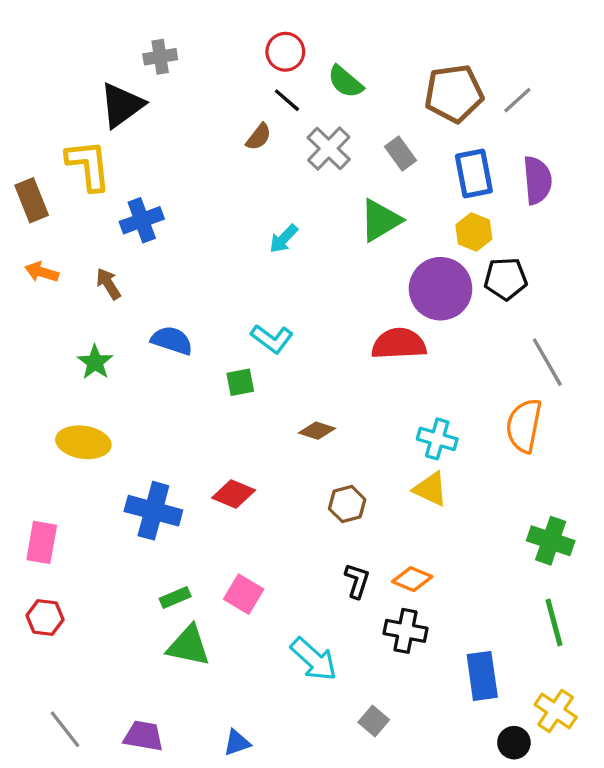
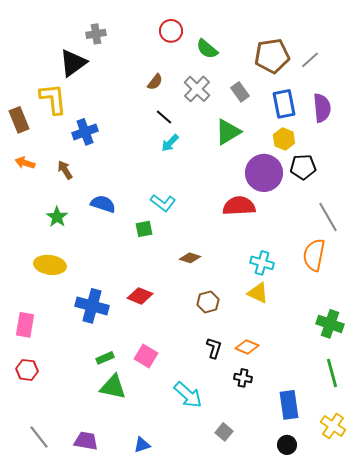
black line: (287, 100) -> (164, 117), moved
black cross: (405, 631) -> (243, 378), size x0.7
black circle: (514, 743) -> (287, 445), moved

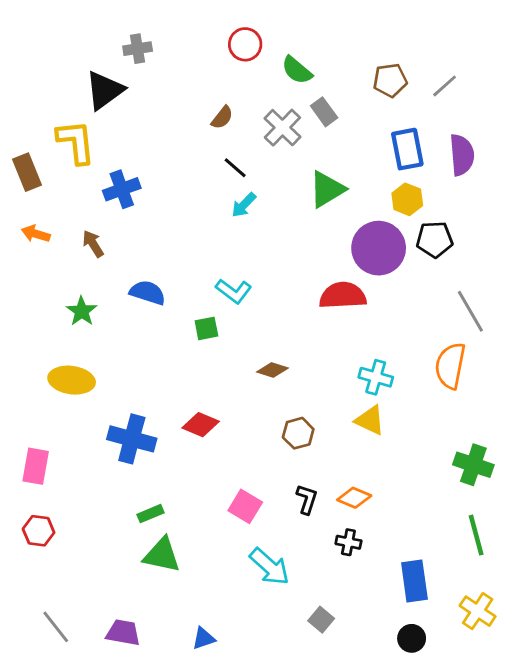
brown pentagon: (272, 56) -> (390, 80), size x0.7
gray rectangle: (240, 92) -> (324, 112), moved
pink square: (146, 356) -> (245, 506), moved

